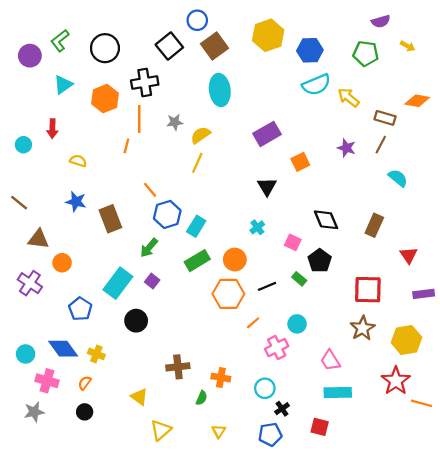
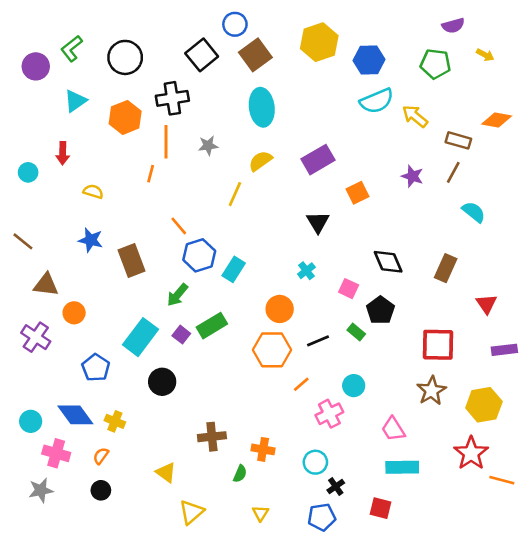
yellow semicircle: (200, 135) -> (260, 161), moved
green rectangle: (197, 261) -> (212, 326), moved

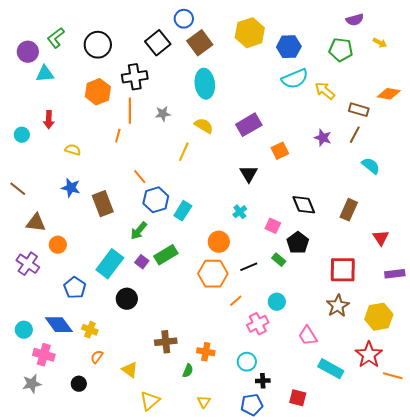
cyan triangle: (75, 101) -> (45, 74), moved, turned 30
yellow semicircle: (260, 161) -> (204, 126), turned 66
orange semicircle: (101, 456) -> (97, 357), moved
cyan rectangle: (402, 467) -> (331, 369), moved, turned 30
black cross: (336, 486) -> (263, 381), turned 32

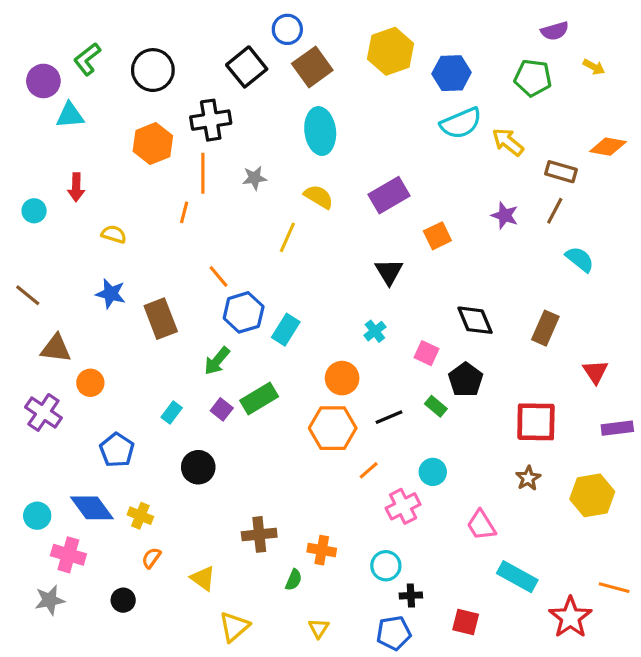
cyan rectangle: (110, 264) -> (172, 412), size x0.5
brown star: (338, 306) -> (528, 478), size x0.7
red star: (369, 355) -> (570, 617), moved

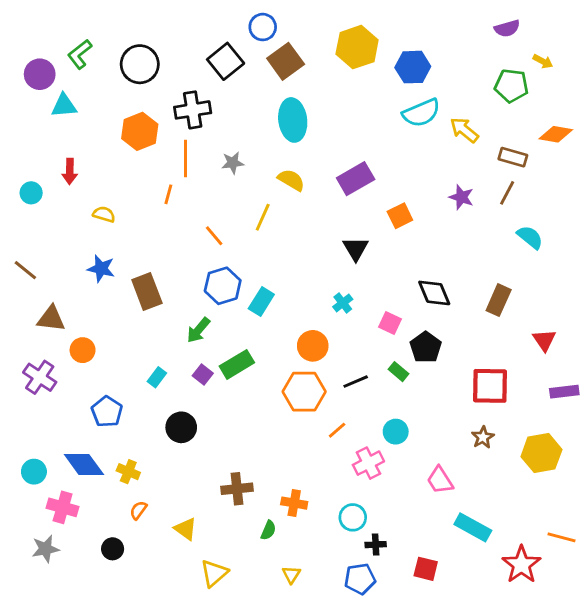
green pentagon: (533, 78) -> (511, 86), moved
orange line: (219, 276) -> (214, 236), moved

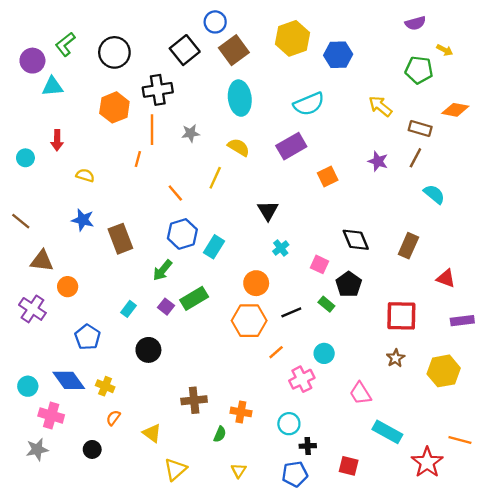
cyan semicircle: (421, 113) -> (309, 104), moved
black triangle: (356, 249) -> (268, 211), moved
red triangle: (544, 340) -> (446, 278), turned -36

